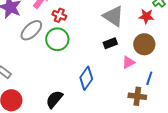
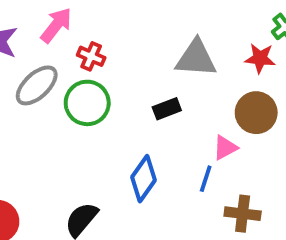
gray triangle: (113, 16) -> (196, 58), turned -30
black rectangle: (110, 43) -> (167, 109), moved
blue line: (149, 78) -> (206, 179), moved

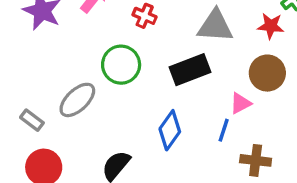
red cross: (91, 56) -> (145, 16), moved
gray ellipse: (37, 85) -> (77, 100), moved
black rectangle: (167, 109) -> (190, 70), size x1.6

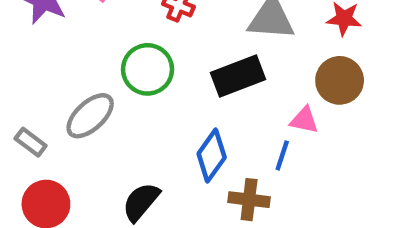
pink triangle: (240, 103) -> (304, 120), turned 40
brown cross: (256, 160) -> (249, 200), moved

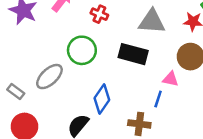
black rectangle: (238, 76) -> (133, 54), turned 36
blue diamond: (212, 155) -> (102, 99), moved

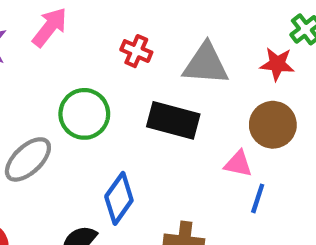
red cross: (99, 14) -> (136, 51), moved
blue line: (158, 99) -> (258, 198), moved

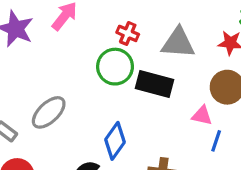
green circle: (84, 114) -> (115, 67), moved

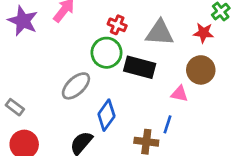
gray ellipse: (49, 112) -> (76, 86), moved
blue line: (216, 141) -> (168, 124), moved

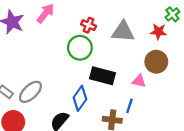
black rectangle: (140, 67) -> (103, 76), moved
gray ellipse: (76, 86) -> (30, 92), moved

